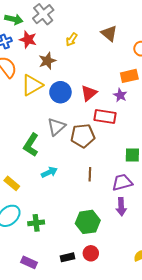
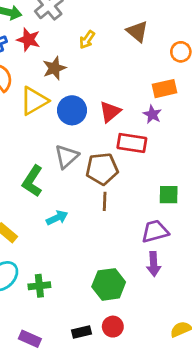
brown line: (90, 174) -> (105, 201), moved

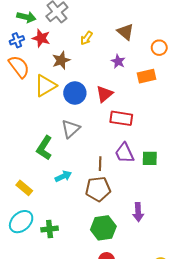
purple star: (152, 114) -> (118, 61), moved
brown pentagon: (102, 169) -> (98, 189), moved
purple trapezoid: (155, 231) -> (124, 153), moved, turned -100

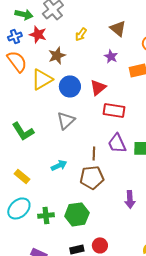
green L-shape: (44, 148) -> (23, 131), moved, turned -65
green hexagon: (103, 228) -> (77, 214), moved

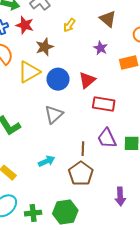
brown pentagon: (92, 177) -> (81, 174), turned -30

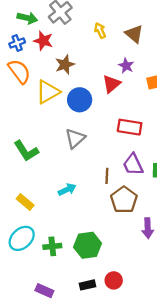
yellow arrow: (69, 25) -> (100, 30), moved, turned 120
red triangle: (87, 80) -> (111, 84), moved
brown pentagon: (81, 174) -> (124, 200), moved

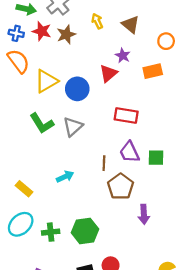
blue cross: (17, 43) -> (16, 33), turned 32
brown star: (65, 65) -> (66, 34), moved
green L-shape: (26, 151) -> (42, 123), moved

